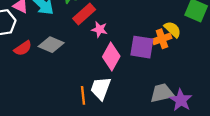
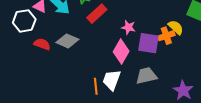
pink star: (99, 29) -> (128, 27), moved
red semicircle: (23, 48) -> (42, 44), turned -126
gray trapezoid: (162, 93) -> (146, 76), moved

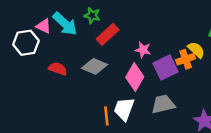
gray diamond: (67, 41) -> (95, 66), moved
purple square: (148, 43) -> (165, 68), turned -35
red semicircle: (42, 44) -> (58, 69), moved

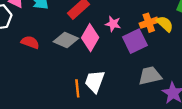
orange cross: (186, 59) -> (149, 23), moved
pink diamond: (135, 77) -> (90, 38), moved
gray trapezoid: (163, 104) -> (150, 76), moved

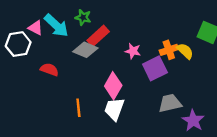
pink diamond: (90, 38) -> (113, 86), moved
gray diamond: (66, 40) -> (85, 50), moved
orange line: (77, 88) -> (78, 108), moved

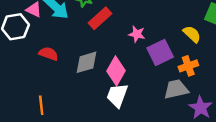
gray diamond: (85, 50) -> (87, 62), moved, turned -40
orange cross: (169, 50) -> (188, 66), moved
orange line: (78, 108) -> (41, 105), moved

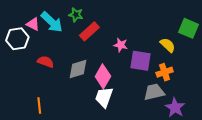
purple square: (160, 52) -> (141, 61), turned 35

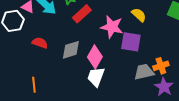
pink star: (121, 45) -> (112, 27), size x1.6
yellow semicircle: (168, 45) -> (139, 15), moved
orange cross: (165, 72) -> (161, 66), moved

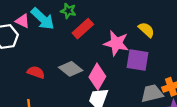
red semicircle: (40, 43) -> (36, 72), moved
gray diamond: (71, 50) -> (71, 69), turned 55

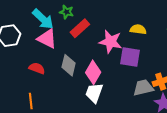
pink triangle: (23, 21) -> (47, 39), moved, size x1.5
yellow semicircle: (146, 30) -> (138, 29), turned -35
gray diamond: (71, 69) -> (69, 65), turned 65

